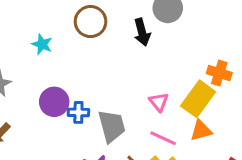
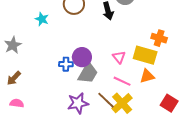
yellow rectangle: (198, 99) -> (145, 55), turned 70
purple circle: (54, 102) -> (82, 57), moved
gray trapezoid: (112, 126) -> (88, 73), turned 45

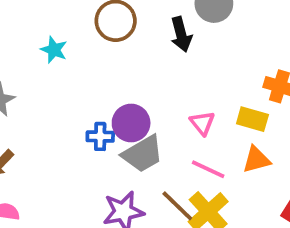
yellow rectangle: (145, 55) -> (252, 119), size x0.7
gray trapezoid: (88, 73) -> (143, 154), turned 30

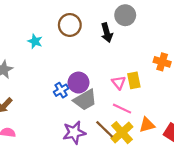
yellow rectangle: (252, 119) -> (134, 80), moved, turned 63
blue cross: (100, 136) -> (61, 90), turned -32
orange triangle: (256, 160) -> (147, 125), moved

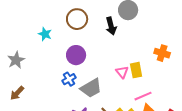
purple circle: (78, 83) -> (76, 55), moved
pink line: (122, 109) -> (143, 96), moved, turned -48

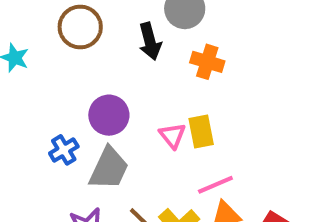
orange cross: (162, 53) -> (207, 62), moved
purple circle: (76, 55) -> (109, 115), moved
gray trapezoid: (91, 88) -> (109, 168), turned -35

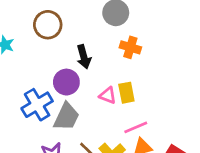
black arrow: (150, 41) -> (84, 57), moved
pink triangle: (172, 136) -> (108, 95), turned -30
blue cross: (64, 150) -> (37, 105), size x1.6

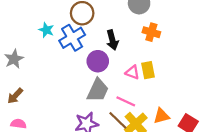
blue cross: (37, 105) -> (72, 38), moved
pink line: (136, 127) -> (126, 101), moved, turned 48

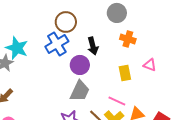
cyan star: (46, 30) -> (17, 48), moved, size x1.6
pink triangle: (132, 72) -> (150, 65), moved
pink line: (126, 101) -> (117, 101), moved

